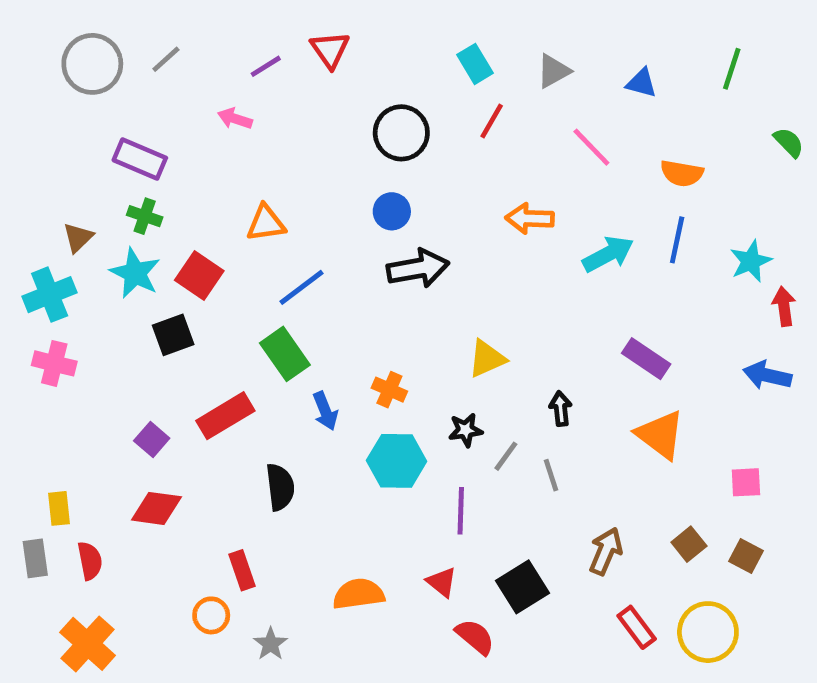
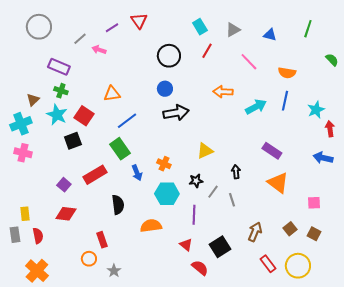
gray line: (166, 59) -> (80, 39), moved
orange semicircle: (359, 594) -> (151, 226), moved

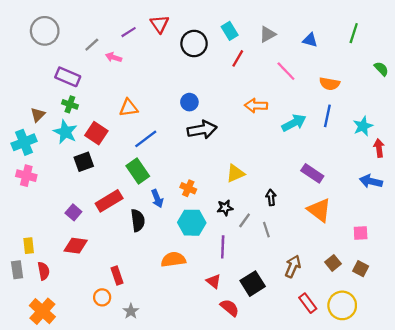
black circle: (169, 56) -> (194, 44), moved
black semicircle: (118, 205) -> (138, 220), moved

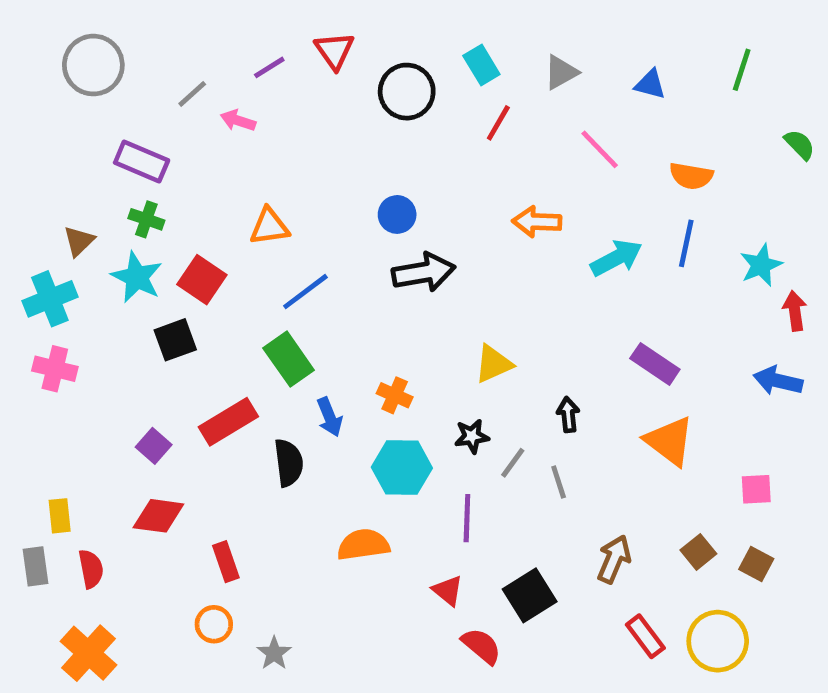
red rectangle: (117, 276) -> (226, 562), moved

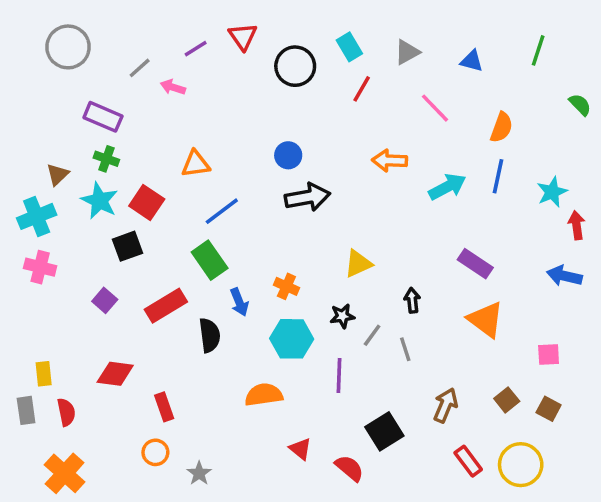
orange semicircle: (691, 176) -> (501, 127), turned -80
purple square: (154, 446) -> (105, 300), moved
red triangle: (448, 591) -> (300, 449), moved

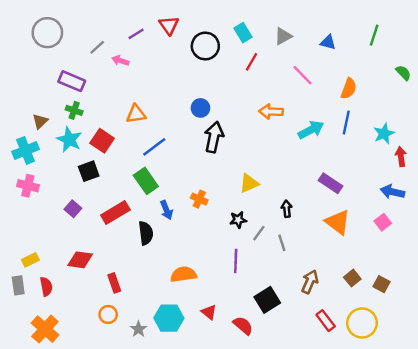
black arrow: (307, 197) -> (214, 137), turned -68
cyan hexagon: (292, 339) -> (169, 318), moved
pink square: (549, 355) -> (383, 222), moved, turned -35
yellow rectangle: (44, 374) -> (30, 260), turned 70

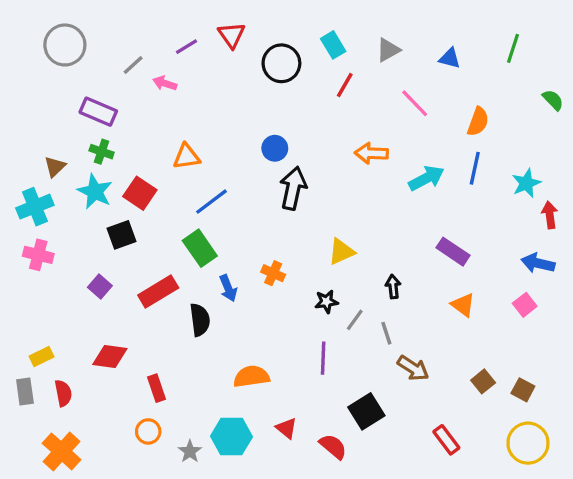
orange triangle: (338, 222) -> (463, 305), size x0.7
brown arrow: (310, 282) -> (413, 368), moved, turned 100
yellow circle: (362, 323) -> (528, 443), moved

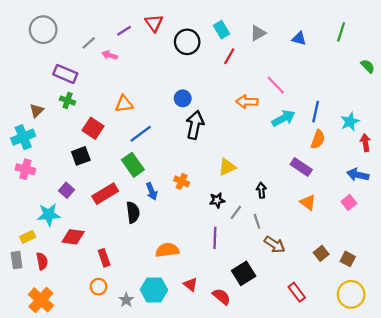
pink line: (415, 103) -> (276, 85), moved
orange semicircle: (478, 122) -> (318, 139), moved
cyan star: (95, 192) -> (49, 215), moved, turned -30

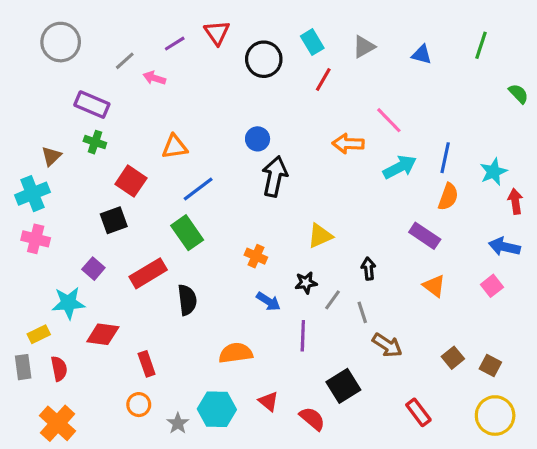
blue arrow: (152, 191) -> (268, 301), moved, turned -35

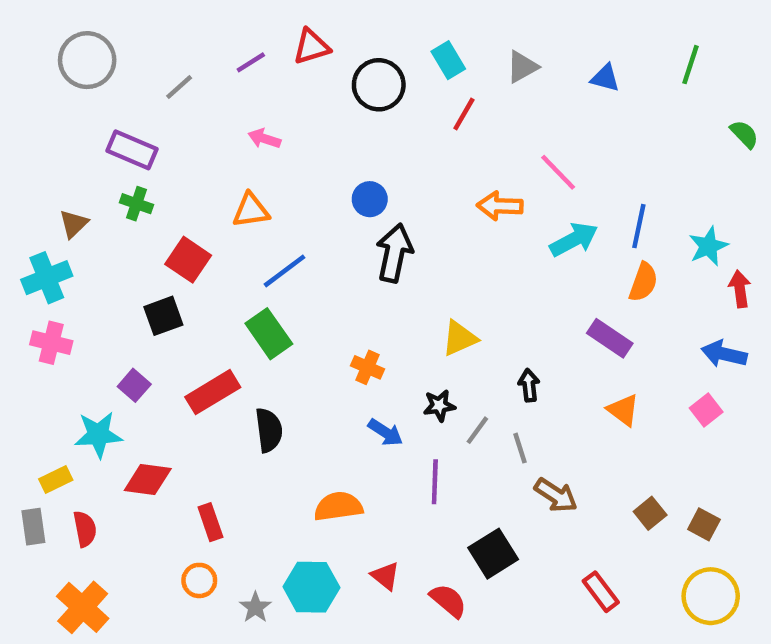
red triangle: (217, 33) -> (311, 47), turned 48
pink arrow: (154, 78) -> (264, 139), moved

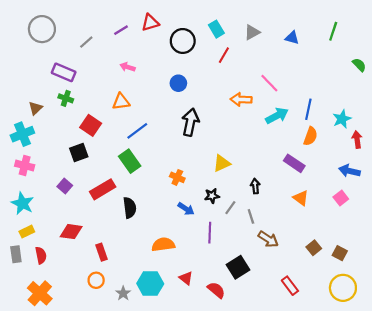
blue circle: (370, 199) -> (178, 83), moved
cyan star: (98, 435) -> (22, 203), moved, turned 30

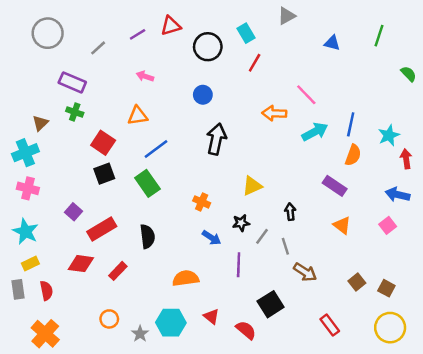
gray triangle: (252, 32) -> (287, 16), moved
black square: (79, 153) -> (104, 174), moved
red rectangle: (103, 189) -> (102, 229), moved
red rectangle: (102, 252) -> (118, 271), moved, turned 63

